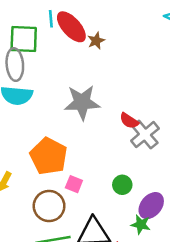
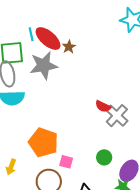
gray star: (82, 102) -> (44, 65), moved

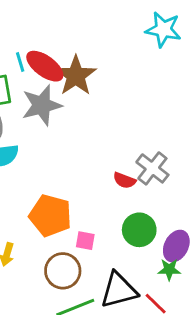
brown star: (69, 47) -> (76, 76), size x2.0
red semicircle: (103, 106) -> (124, 180), moved
green circle: (104, 157) -> (139, 230), size x1.5

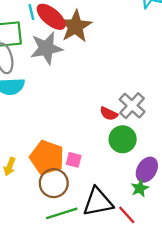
orange pentagon: (50, 216) -> (47, 157), moved
green circle: (139, 230) -> (123, 139), moved
green star: (169, 270) -> (140, 188), turned -30

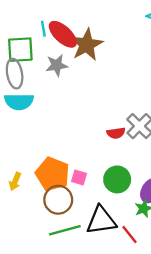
gray star: (46, 48) -> (57, 65), size x0.7
red semicircle: (109, 114) -> (116, 133), turned -36
green circle: (123, 139) -> (117, 179), moved

